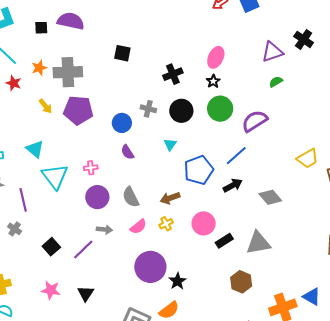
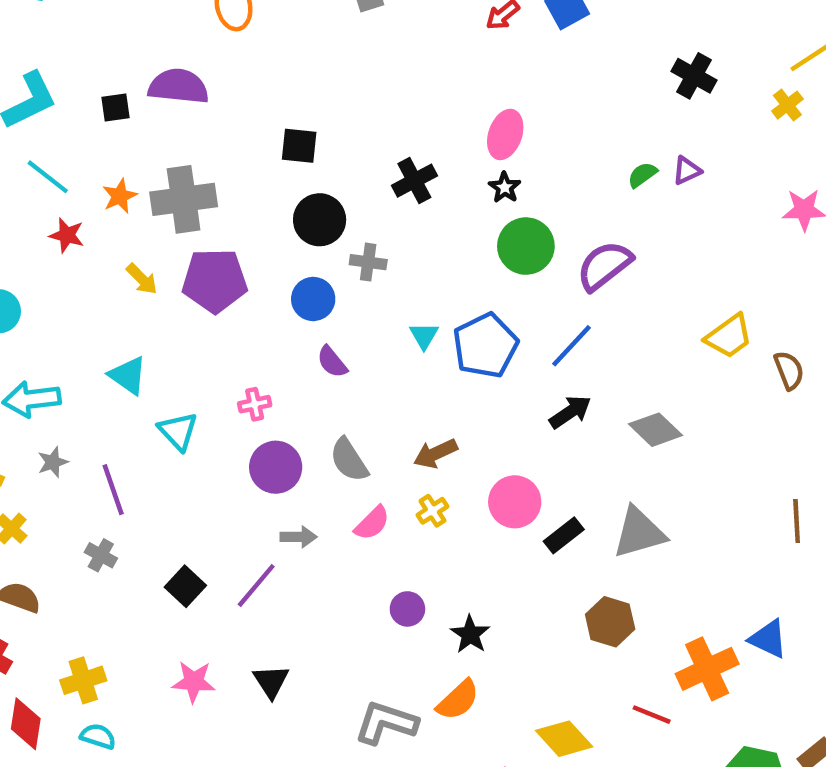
purple triangle: (272, 52) -> (687, 171), moved, size x0.6
black circle: (181, 111) -> (320, 220), moved
blue pentagon: (199, 170) -> (485, 346), moved
cyan triangle: (55, 176) -> (178, 431), size x0.7
purple circle: (150, 267) -> (407, 609), size x0.5

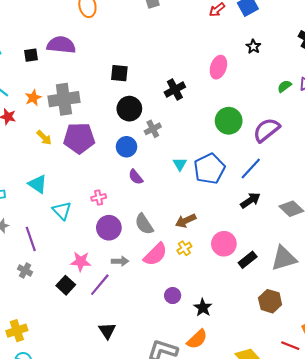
black star: (505, 187) -> (253, 47), moved
gray cross: (368, 262) -> (153, 129), turned -35
pink semicircle: (372, 523) -> (155, 254), size x1.4
pink star: (194, 682) -> (81, 261), moved

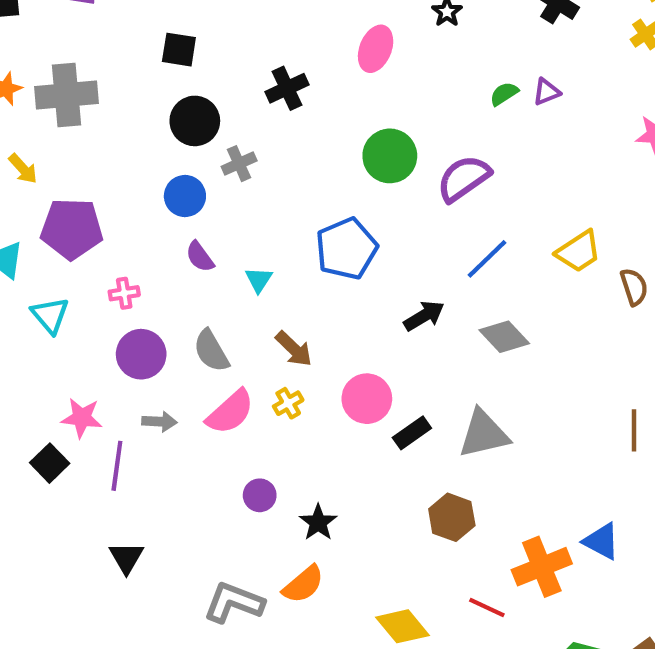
purple pentagon: (79, 138) -> (72, 229), moved
cyan triangle: (180, 164) -> (259, 280), moved
blue line: (251, 169) -> (487, 259), moved
brown arrow: (186, 221) -> (294, 349), turned -114
purple line: (100, 285) -> (117, 466), turned -35

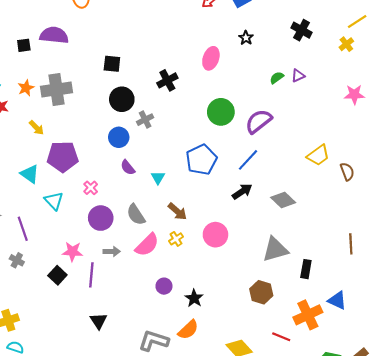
blue line: (487, 259) -> (248, 160), moved
pink cross: (124, 293) -> (91, 188), turned -32
black rectangle: (412, 433) -> (306, 269), moved, turned -42

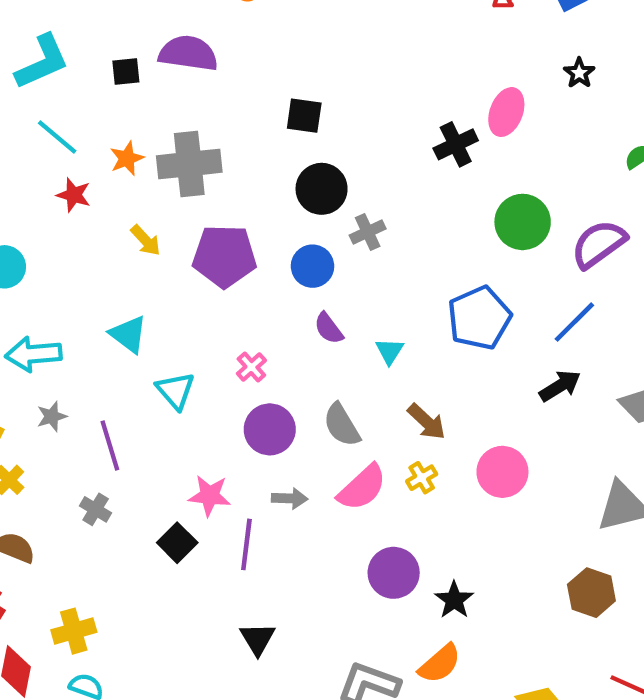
black cross: (167, 80) -> (456, 144), moved
purple pentagon: (63, 157) -> (224, 256), moved
purple circle: (164, 286) -> (394, 573), size x1.5

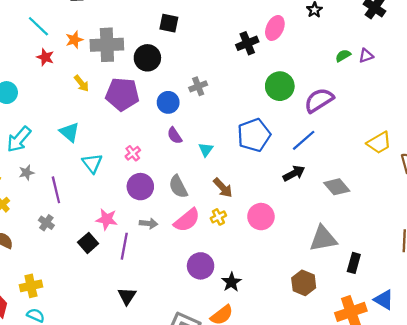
black circle: (322, 189) -> (147, 58), moved
cyan arrow: (33, 354) -> (19, 139), turned -48

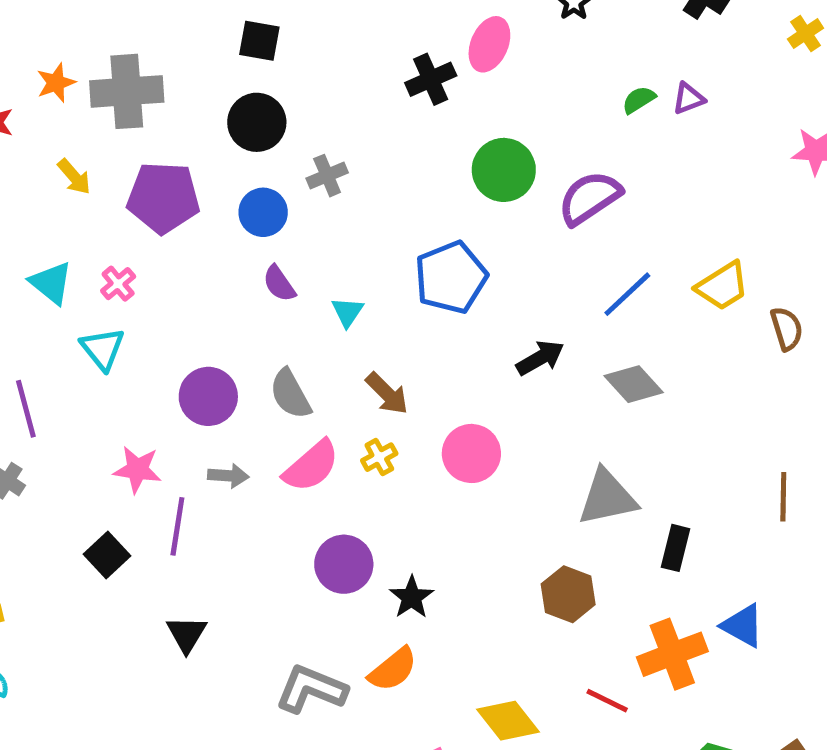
black circle: (147, 58) -> (257, 122), moved
blue line: (304, 140) -> (627, 294), moved
pink cross: (133, 153) -> (118, 284), moved
black square: (88, 243) -> (107, 555), moved

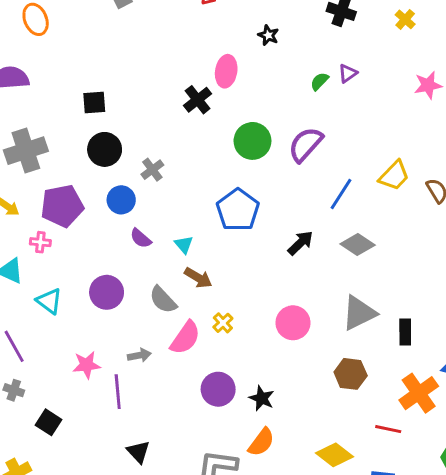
pink cross: (118, 284) -> (40, 242), moved, turned -30
brown arrow: (387, 394) -> (198, 278), moved
purple circle: (208, 396) -> (107, 292), moved
pink circle: (471, 453) -> (293, 323), moved
black square: (107, 555) -> (48, 422), moved

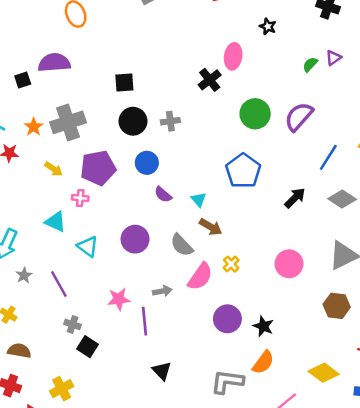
gray cross: (152, 170) -> (170, 121), moved, turned 30
gray cross: (14, 390) -> (73, 324), moved

